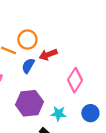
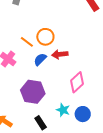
cyan star: (59, 114) -> (63, 110), moved

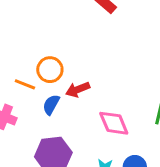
pink diamond: (77, 82) -> (114, 123), turned -55

